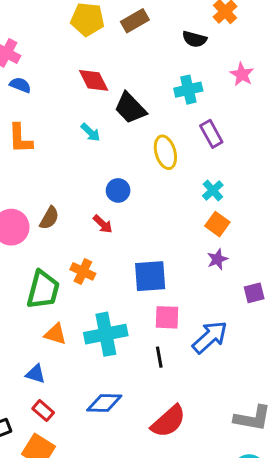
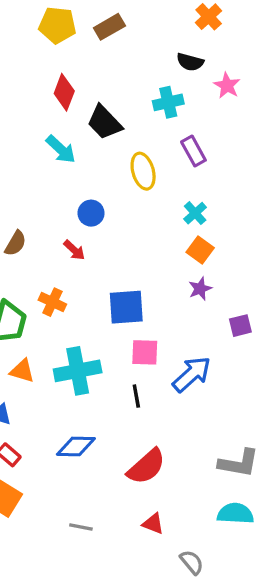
black semicircle: (194, 39) -> (190, 62), moved
red diamond: (94, 80) -> (64, 92), turned 48
cyan arrow: (91, 132) -> (61, 149), size x1.4

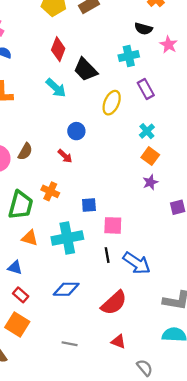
yellow ellipse: (143, 171) -> (112, 103), turned 40
blue square: (126, 307) -> (89, 205), moved, size x0.6
blue arrow: (192, 374) -> (137, 263), moved, turned 76

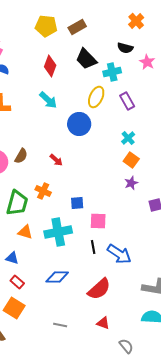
black trapezoid: (85, 70) -> (86, 59), moved
yellow ellipse: (112, 103) -> (96, 97), moved
blue circle: (76, 131) -> (79, 124), moved, size x1.5

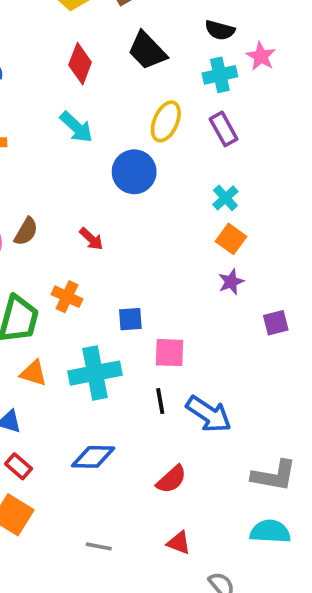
cyan cross: (112, 72) -> (220, 75), moved
red semicircle: (99, 289) -> (171, 479), size x0.7

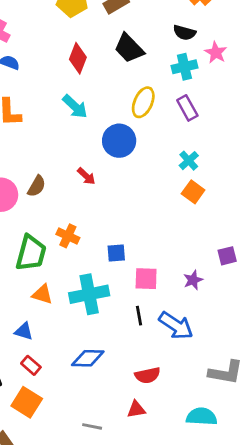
red arrow: (91, 239) -> (86, 176), moved
purple star: (231, 282) -> (193, 280), moved
red semicircle: (171, 479) -> (148, 375), turned 30
cyan semicircle: (270, 532) -> (202, 417), moved
red triangle: (179, 543) -> (136, 409), moved, turned -30

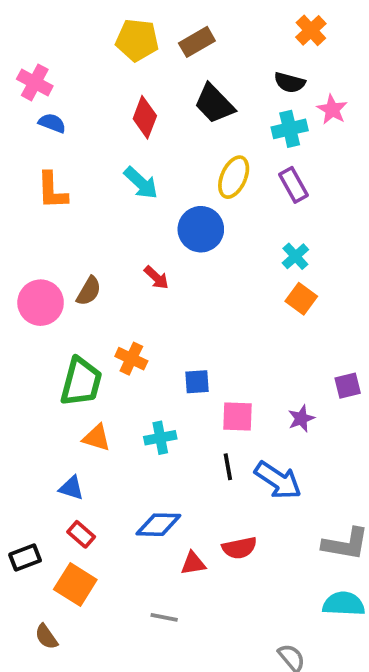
cyan cross: (89, 294) -> (160, 438), size x0.6
red triangle: (136, 409) -> (193, 563), moved
cyan semicircle: (202, 417) -> (344, 604), moved

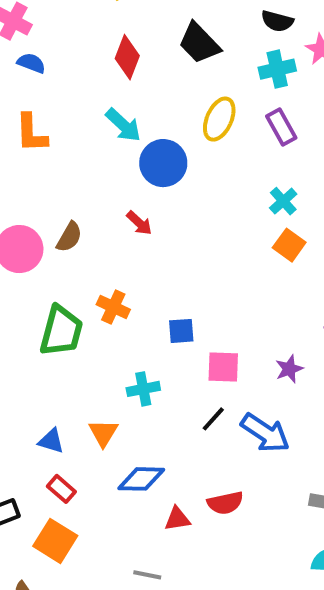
blue circle: (201, 229) -> (163, 163), moved
orange triangle: (97, 438) -> (103, 433), moved, turned 44
black line: (228, 467) -> (213, 419), turned 52

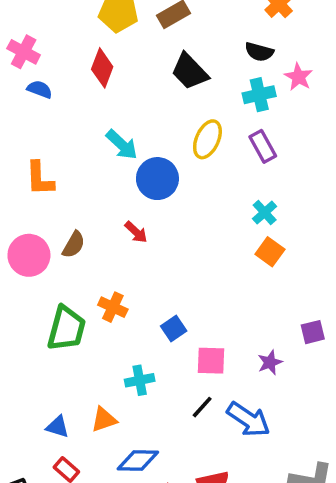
red diamond: (127, 57) -> (102, 68), moved
orange L-shape: (31, 133) -> (40, 179), moved
blue square: (181, 331) -> (174, 328), turned -30
orange triangle: (103, 433) -> (104, 420), turned 40

